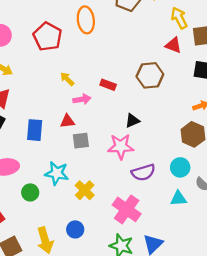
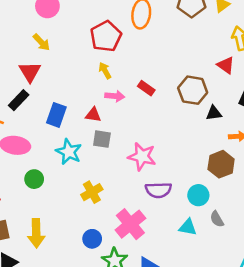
red pentagon: (48, 37) -> (106, 36), moved
black triangle: (132, 121) -> (214, 113), moved
cyan star: (57, 173) -> (69, 152), moved
blue circle: (75, 229) -> (92, 239), moved

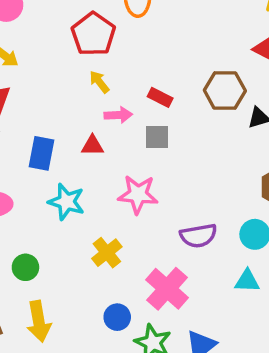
gray square: (102, 139) -> (157, 137), moved
pink star: (142, 156) -> (138, 194), moved
green circle: (34, 179) -> (25, 267), moved

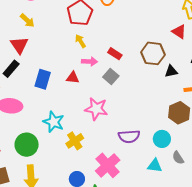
gray square: (157, 137) -> (111, 76), turned 35
cyan star: (66, 202) -> (54, 122), moved
green circle: (25, 267) -> (27, 145), size x1.5

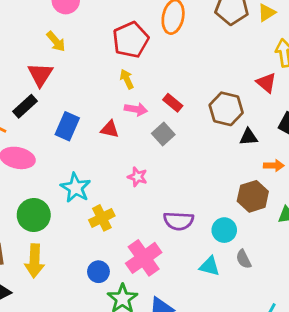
pink star: (96, 109) -> (137, 177), size x0.6

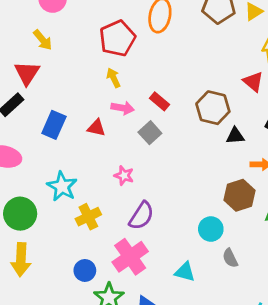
purple semicircle: (179, 221) -> (141, 216), moved, turned -60
cyan triangle: (210, 266) -> (185, 272), moved

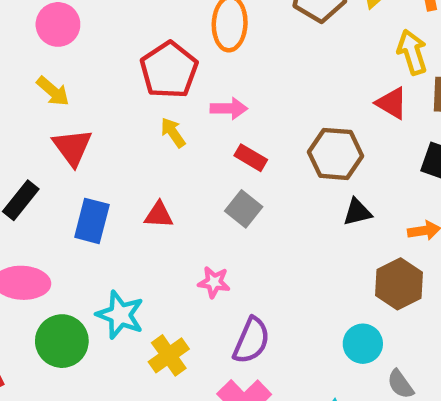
red triangle: (27, 73) -> (72, 147), moved
pink arrow: (123, 108) -> (229, 108), moved
black triangle: (235, 136) -> (357, 212), moved
green circle: (20, 214) -> (62, 341), moved

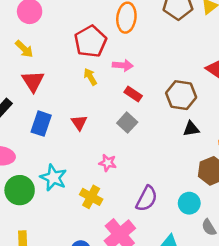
red triangle: (159, 215) -> (79, 123), turned 48
purple semicircle: (251, 341) -> (147, 199), moved
yellow cross: (169, 355) -> (91, 197), moved, turned -30

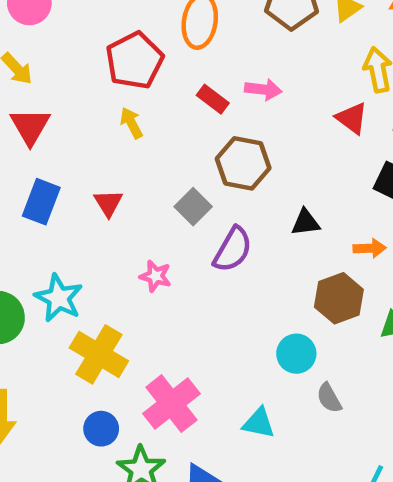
pink arrow: (123, 65) -> (263, 90), moved
red rectangle: (133, 94) -> (213, 99), moved
brown hexagon: (181, 95) -> (243, 163), moved
yellow cross: (91, 197) -> (99, 354), moved, size x1.4
purple semicircle: (147, 199) -> (233, 250), moved

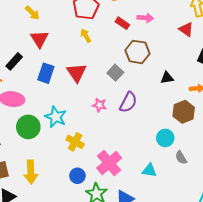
red triangle: (108, 203) -> (77, 73), size x1.5
purple semicircle: (233, 250) -> (128, 102), moved
yellow cross: (99, 354) -> (75, 142), size x0.7

